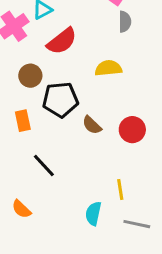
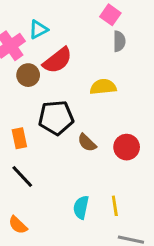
brown circle: (30, 76) -> (28, 75), moved
black line: (44, 166) -> (22, 176), moved
cyan semicircle: (93, 214) -> (81, 207), moved

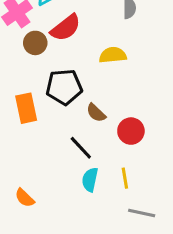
orange rectangle: (19, 138) -> (26, 108), size x1.4
red circle: (127, 147) -> (131, 131), moved
black line: (22, 176) -> (81, 148), moved

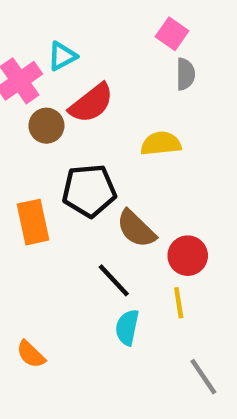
brown semicircle: (96, 113) -> (136, 229), size x1.4
yellow line: (125, 178) -> (179, 303), moved
gray line: (142, 213) -> (203, 377), turned 44

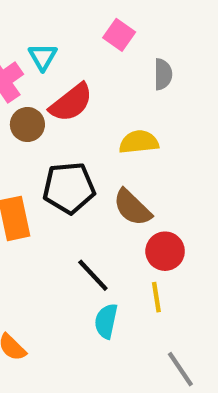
pink square: (172, 34) -> (119, 35), moved
cyan triangle: (62, 56) -> (43, 57), turned -32
brown semicircle: (136, 229) -> (132, 208), moved

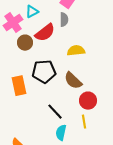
cyan triangle: (43, 57) -> (32, 12), turned 32
gray semicircle: (163, 74) -> (64, 20), moved

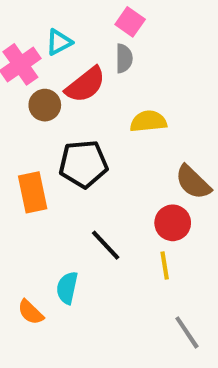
brown semicircle: (73, 81) -> (193, 182), moved
cyan semicircle: (61, 133) -> (67, 288), moved

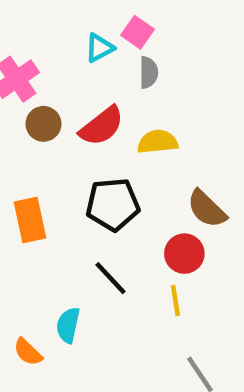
cyan triangle: (59, 42) -> (99, 48), moved
gray semicircle: (124, 58) -> (149, 72), moved
red semicircle: (85, 85) -> (102, 126), moved
black pentagon: (83, 164) -> (113, 204), moved

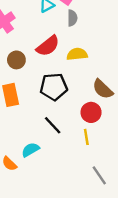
brown circle: (43, 124) -> (16, 60), moved
cyan semicircle: (68, 325) -> (30, 150), turned 48

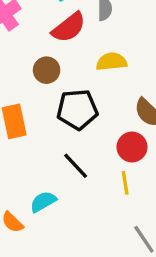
red semicircle: (48, 46) -> (69, 27), moved
brown circle: (16, 60) -> (47, 70), moved

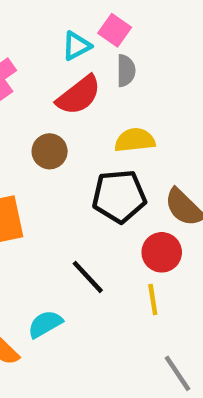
black pentagon: (77, 109) -> (119, 196), moved

